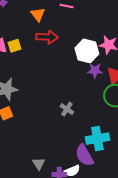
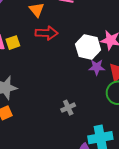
gray cross: (67, 109) -> (68, 108), turned 32

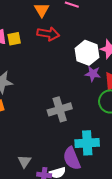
gray cross: (68, 108) -> (60, 109), size x1.6

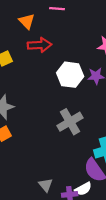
white hexagon: (87, 53) -> (70, 75), moved

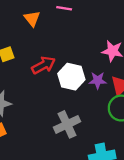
red arrow: (40, 45) -> (43, 65), moved, turned -30

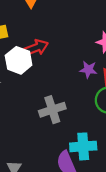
white hexagon: (71, 77) -> (19, 60), moved

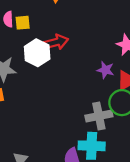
gray cross: (52, 110) -> (99, 116), moved

